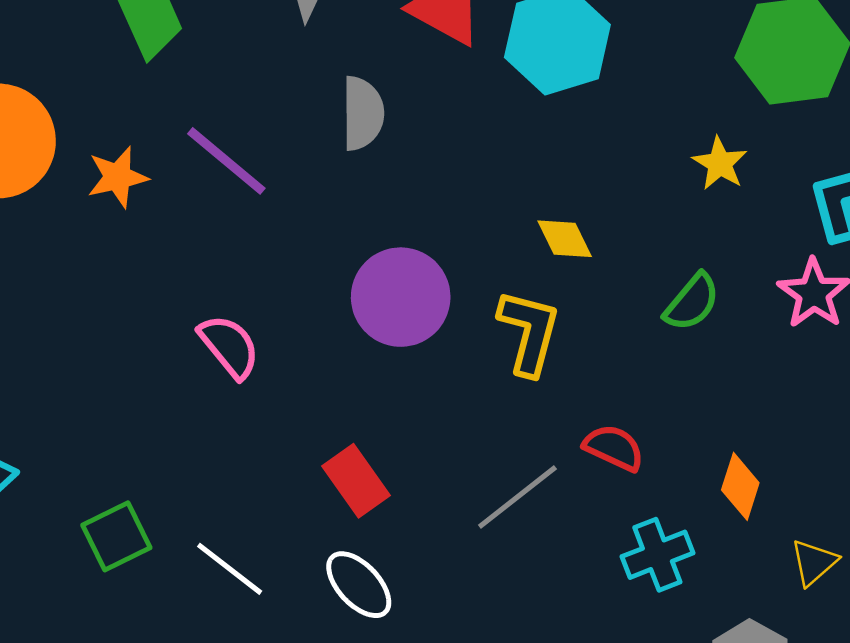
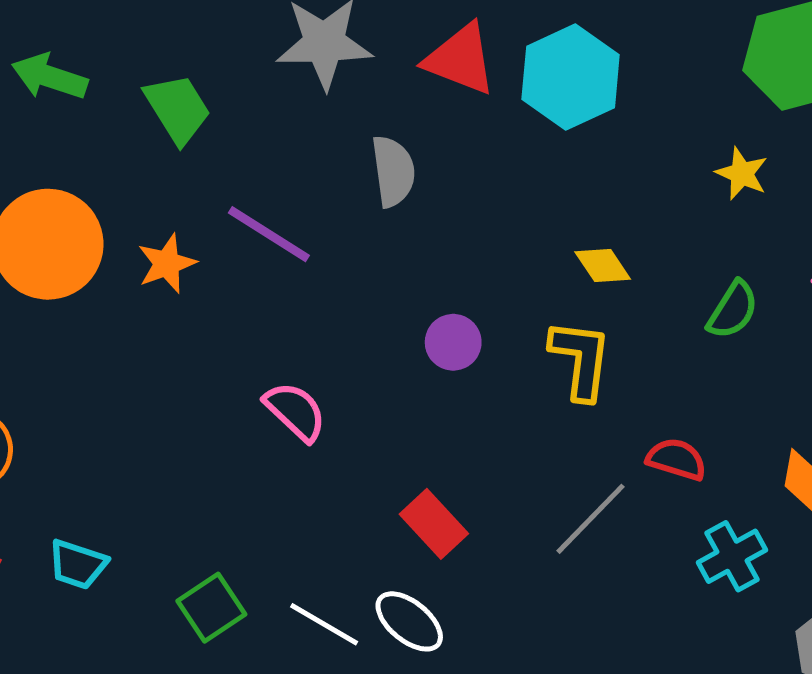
purple circle: (401, 297) -> (453, 342), size x0.6
white ellipse: (359, 585) -> (409, 621), moved

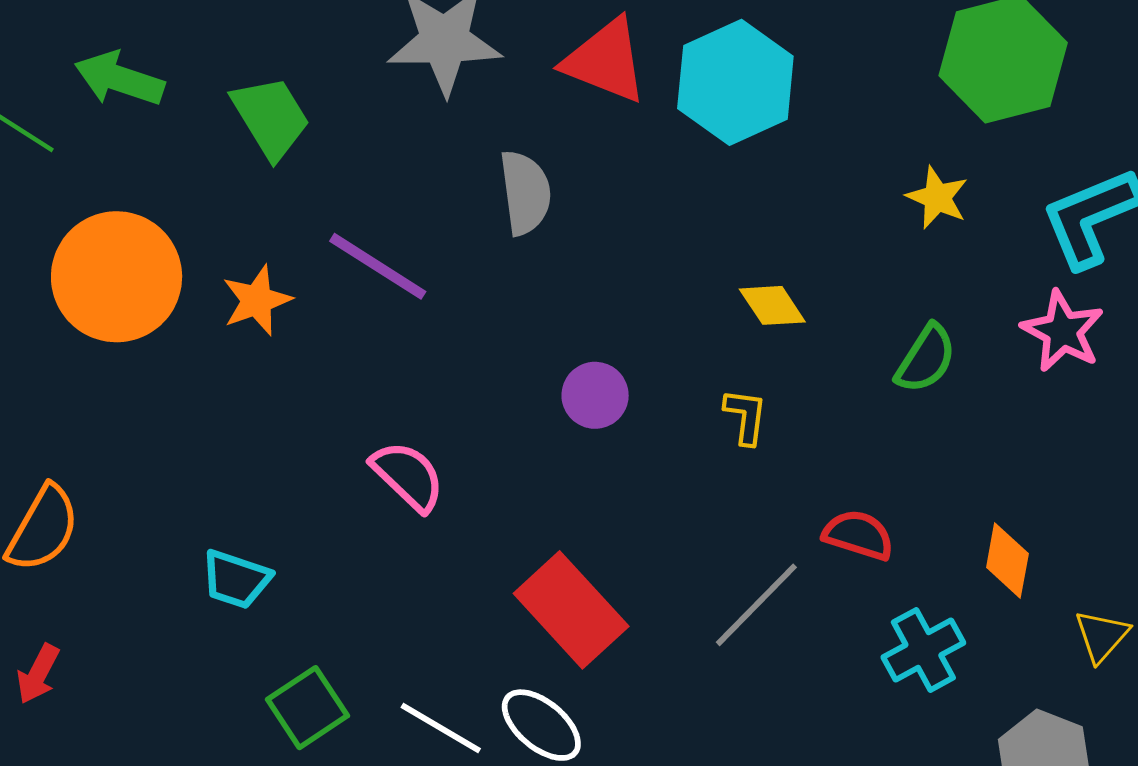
yellow L-shape: (581, 359) -> (746, 416), size x0.6
red rectangle: (434, 524) -> (571, 610), size x1.4
cyan trapezoid: (78, 564) -> (236, 579), moved

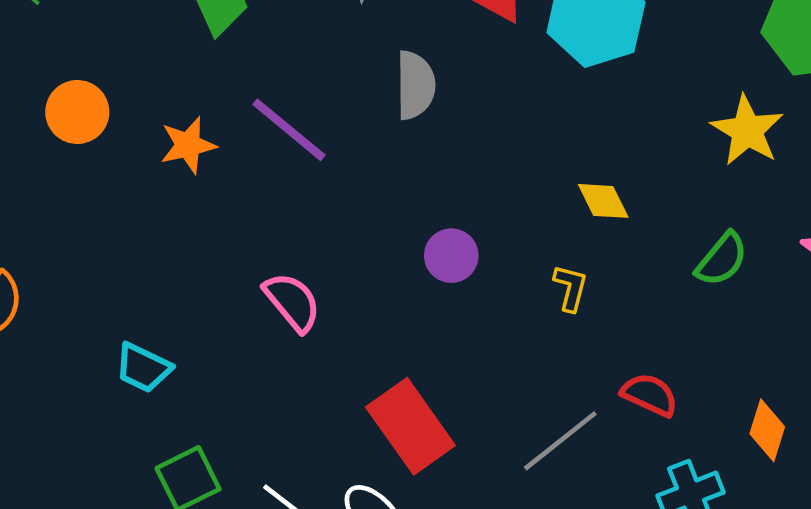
yellow star: (937, 198) -> (747, 131), size x1.4
orange circle: (117, 277) -> (77, 112), size x0.6

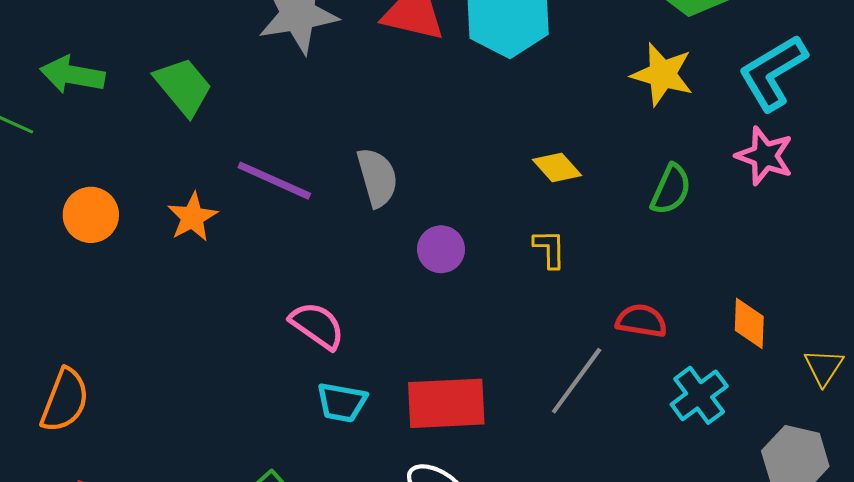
gray semicircle: (415, 85) -> (377, 177), moved
cyan trapezoid: (143, 368) -> (342, 402), moved
red rectangle: (410, 426) -> (446, 403), turned -42

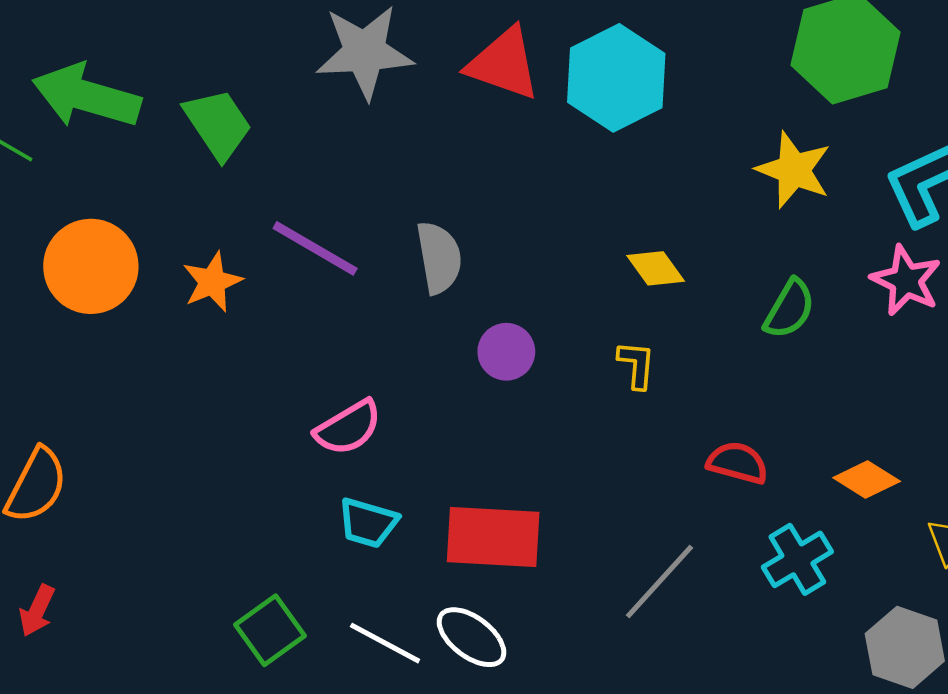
green arrow: (72, 75) -> (86, 96), size x1.4
orange circle: (91, 215) -> (91, 266), size x1.4
orange diamond: (749, 323) -> (867, 479), turned -66
pink semicircle: (317, 326) -> (348, 428), turned 108
gray line: (577, 381) -> (660, 581), moved

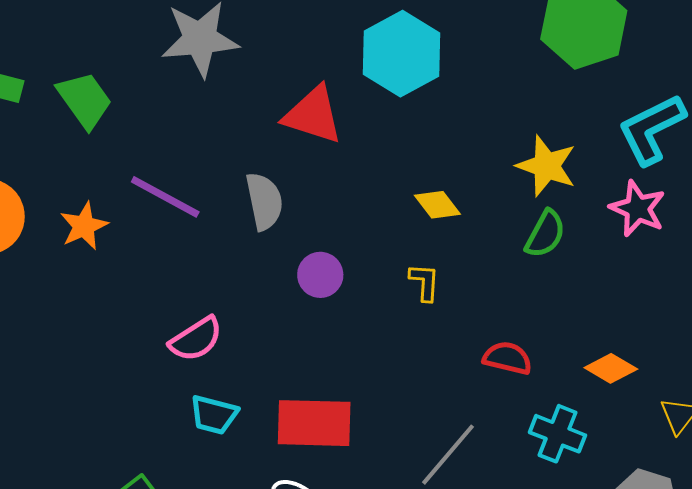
red triangle: (504, 64) -> (313, 115), moved
yellow star: (794, 170) -> (546, 166), moved
cyan cross: (797, 559) -> (557, 434), turned -36

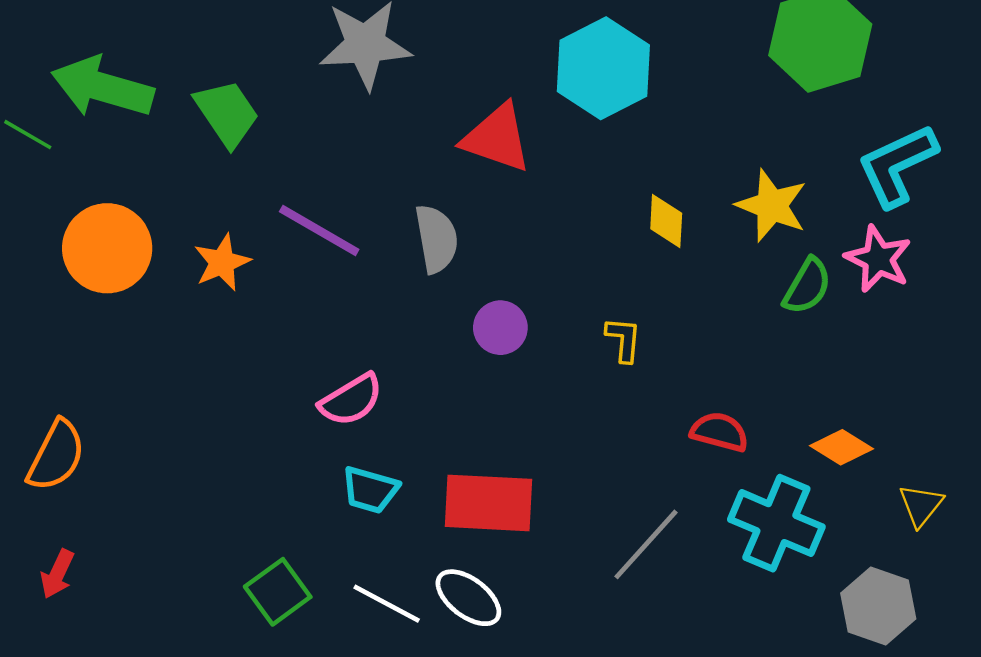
yellow diamond: (437, 205) -> (666, 221), moved, turned 39
green semicircle: (545, 234) -> (807, 286), moved
cyan cross: (557, 434) -> (776, 523), size x1.4

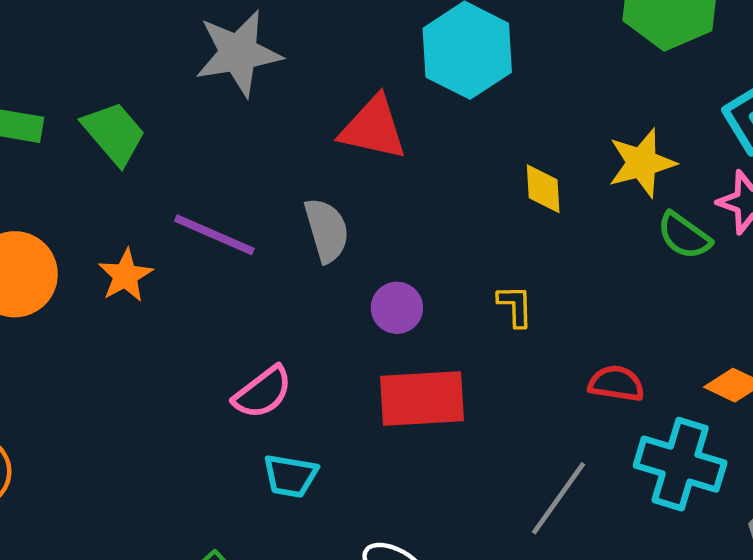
yellow star: (772, 206) -> (642, 163), turned -30
green semicircle: (807, 286) -> (684, 236), turned 102
red rectangle: (489, 503) -> (422, 398), moved

